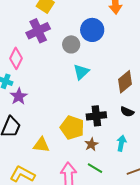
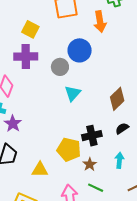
purple cross: (38, 31) -> (26, 56), turned 30
black semicircle: (127, 112) -> (122, 128), turned 128

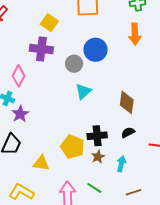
orange arrow: (100, 22) -> (135, 34), moved
brown diamond: (117, 99) -> (127, 102), turned -45
brown star: (90, 164) -> (98, 157), moved

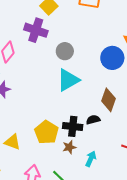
blue circle: (96, 50) -> (112, 58), moved
cyan triangle: (83, 91) -> (68, 80), size x1.4
black semicircle: (128, 132) -> (93, 120), moved

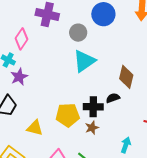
blue circle: (112, 58) -> (103, 14), moved
yellow pentagon: (46, 132) -> (68, 115), turned -30
cyan arrow: (91, 159) -> (126, 145), moved

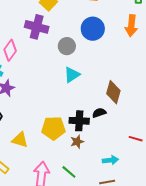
cyan triangle: (84, 61) -> (72, 75), size x0.7
cyan arrow: (126, 145) -> (110, 160), turned 63

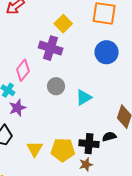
gray circle: (67, 46) -> (56, 86), moved
yellow triangle: (20, 140) -> (35, 149), moved, turned 42

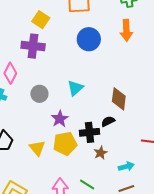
gray circle: (56, 86) -> (39, 94), moved
purple star: (17, 108) -> (60, 119), moved
brown star: (86, 164) -> (101, 153), moved

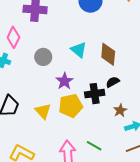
cyan triangle: (75, 88) -> (79, 50), turned -36
brown diamond: (119, 99) -> (108, 54), moved
brown star: (101, 153) -> (120, 110), moved

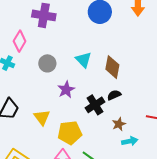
black cross: (95, 94) -> (95, 105), turned -30
yellow pentagon: (71, 106) -> (70, 133), moved

